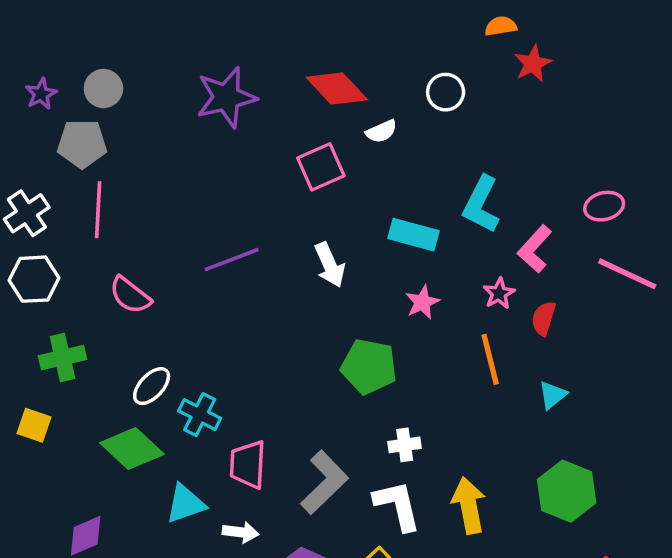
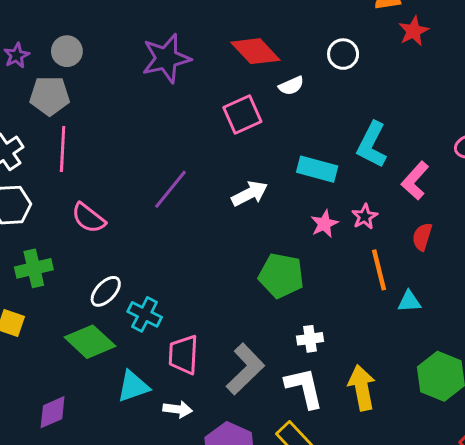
purple line: (232, 260) -> (170, 189), turned -30
white arrow: (330, 265) -> (250, 194), turned -93
pink star: (499, 293) -> (365, 217), moved
cyan triangle: (552, 395) -> (409, 301), moved, turned 35

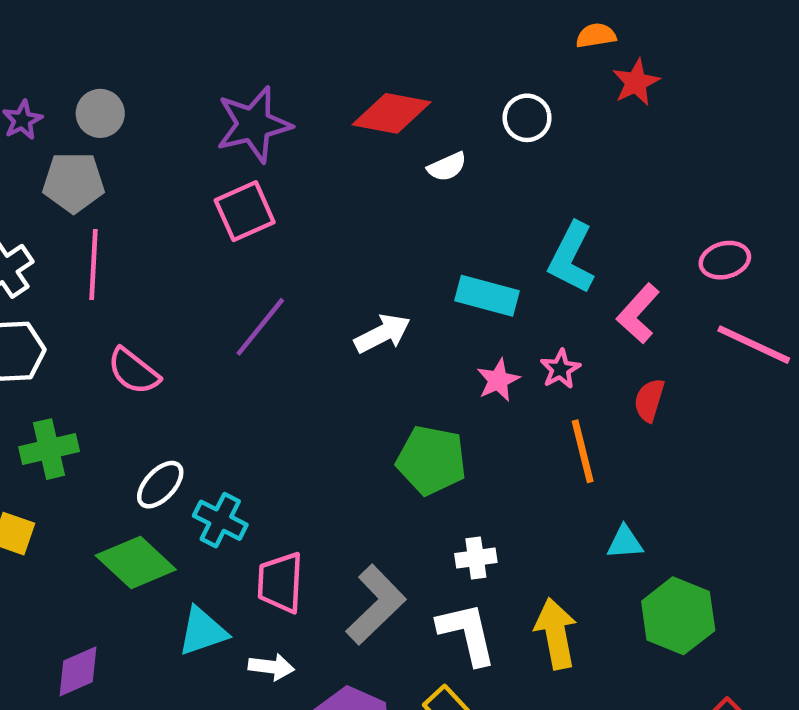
red diamond: (255, 51) -> (391, 113), turned -36
pink square: (242, 114) -> (245, 211), moved
cyan triangle: (409, 301) -> (625, 542), moved

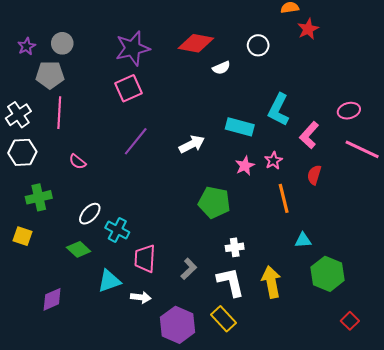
pink semicircle: (134, 371) -> (78, 162), size x0.7
green diamond: (136, 562) -> (79, 249), size x0.7
gray L-shape: (376, 605) -> (189, 269), size x0.6

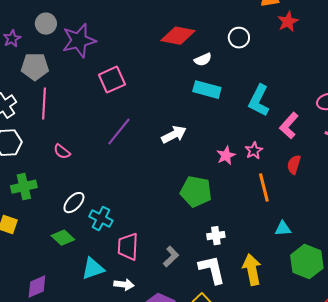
gray circle: (62, 43) -> (46, 24), moved
purple star: (133, 48) -> (79, 41), moved
cyan rectangle: (240, 127) -> (207, 90), moved

